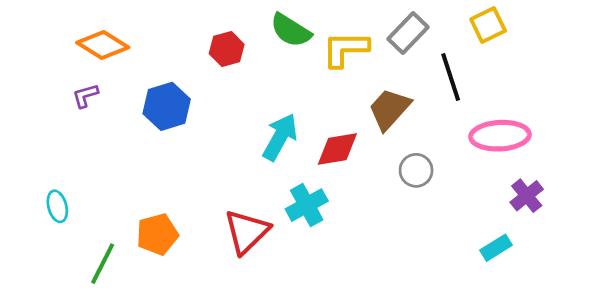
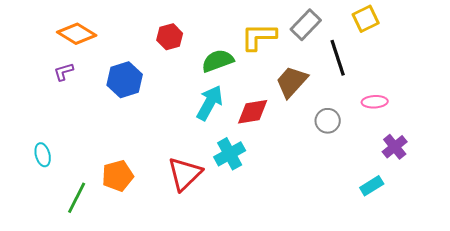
green semicircle: (291, 30) -> (218, 61), moved, turned 128
pink ellipse: (500, 136) -> (375, 102), size x0.6
gray circle: (416, 170) -> (328, 121), moved

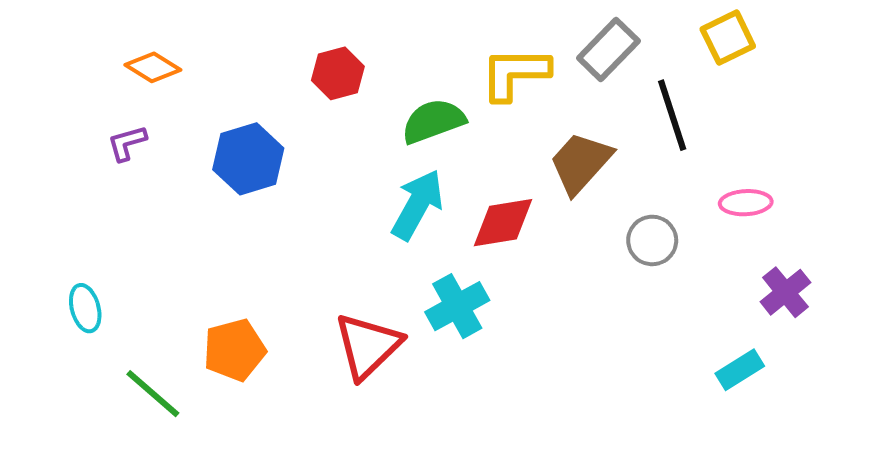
orange diamond: (77, 34) -> (153, 67), size x0.7
green line: (77, 198) -> (153, 394), turned -76

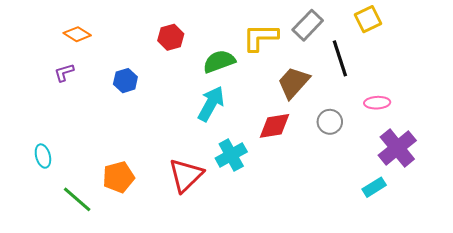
blue hexagon: (248, 159) -> (125, 81), size x0.7
red diamond: (503, 223) -> (274, 126), moved
purple cross: (785, 292) -> (397, 148), size x1.5

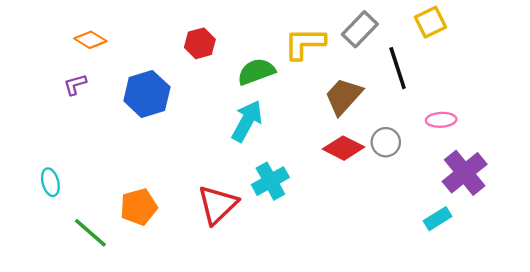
blue hexagon: (125, 81) -> (147, 94), size x1.6
red diamond: (274, 126) -> (343, 148), moved, turned 36

